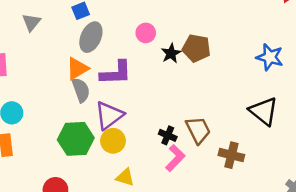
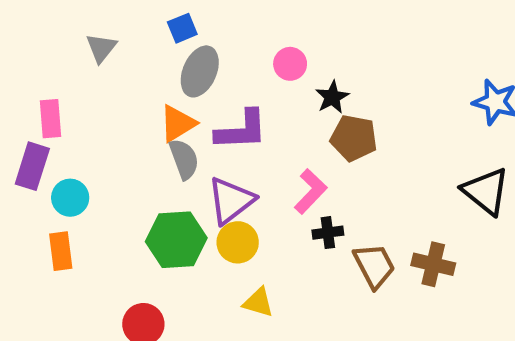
brown pentagon: (196, 48) -> (354, 138), moved
brown trapezoid: (198, 130) -> (374, 266), moved
black cross: (168, 135) -> (328, 233), turned -30
pink L-shape: (175, 158) -> (311, 191), moved

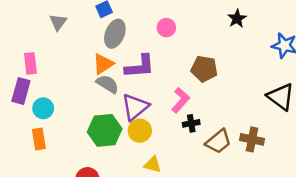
black star: (332, 97) -> (237, 19), moved
gray semicircle: (184, 159) -> (108, 84), turned -35
brown trapezoid: (374, 266) -> (218, 141), turned 80

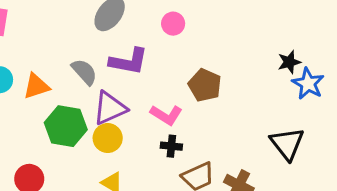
black star: (237, 19) -> (289, 62), moved
orange triangle: (103, 64) -> (36, 86), moved
pink L-shape: (181, 100) -> (166, 115), turned 65

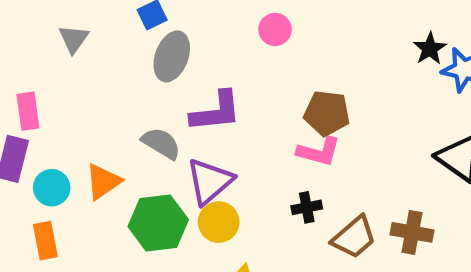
pink circle: (173, 24) -> (275, 29), moved
pink L-shape: (166, 115) -> (319, 152), moved

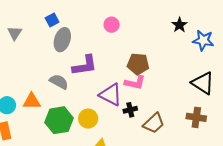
black star: (430, 49) -> (179, 25), moved
purple triangle: (210, 181) -> (111, 95), moved, turned -50
orange triangle: (103, 182) -> (32, 101), turned 36
brown cross: (412, 232) -> (196, 117), moved

